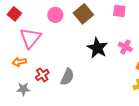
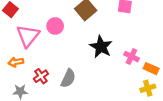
pink circle: (55, 15) -> (55, 26), moved
pink cross: (125, 47) -> (131, 57), moved

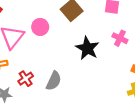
pink cross: (131, 57) -> (120, 38), moved

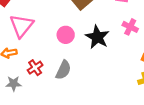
pink circle: (40, 27) -> (66, 35), moved

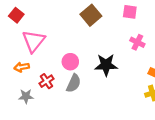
pink circle: (66, 35) -> (70, 62), moved
black star: (97, 37) -> (106, 65), moved, turned -30

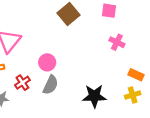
black star: (106, 65) -> (94, 96), moved

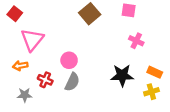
red cross: (22, 83) -> (45, 80), turned -32
black star: (94, 96) -> (122, 75), moved

